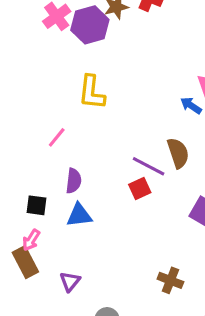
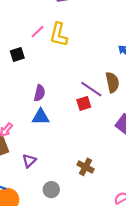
pink line: (57, 137) -> (37, 32), moved
black square: (37, 205) -> (17, 55), moved, turned -32
brown cross: (170, 280) -> (85, 167), moved

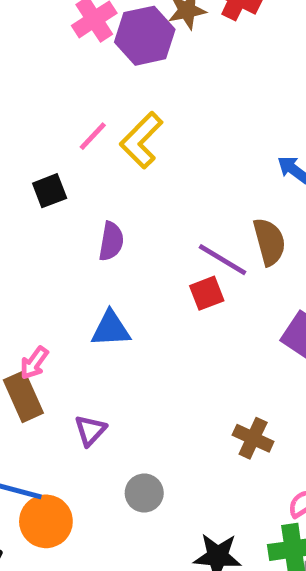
yellow L-shape: (59, 35) -> (141, 140), turned 35
purple semicircle: (39, 93) -> (111, 241), moved
brown cross: (85, 167) -> (253, 438), moved

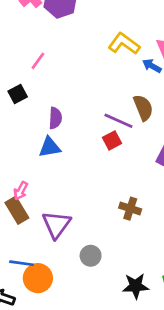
yellow L-shape: (141, 140) -> (124, 44), moved, turned 88
blue triangle: (111, 329) -> (50, 147), moved
purple triangle: (90, 430) -> (56, 225), size x1.6
brown cross: (253, 438) -> (130, 209), moved

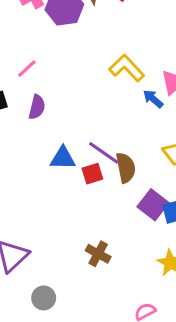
brown semicircle: (143, 108) -> (126, 168), moved
purple semicircle: (55, 118) -> (37, 107), moved
blue triangle: (50, 147) -> (63, 158), moved

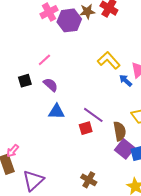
purple semicircle: (37, 107) -> (51, 85), turned -63
blue triangle: (63, 158) -> (56, 112), moved
brown semicircle: (126, 168) -> (120, 131), moved

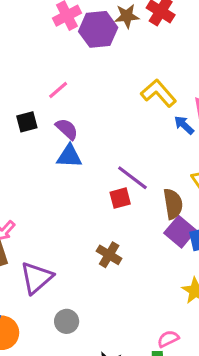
blue triangle: (56, 112) -> (69, 156), moved
brown cross: (89, 180) -> (109, 255), moved

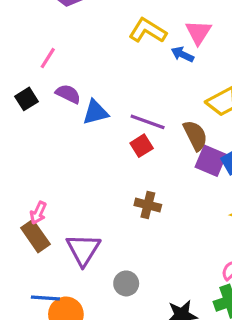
blue triangle: (69, 156) -> (96, 112), moved

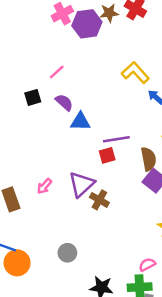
purple line: (148, 122) -> (116, 139), turned -45
pink arrow: (38, 213) -> (44, 186), moved
purple triangle: (83, 250) -> (82, 184), moved

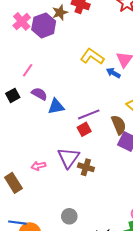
pink arrow: (44, 186) -> (38, 166), turned 48

